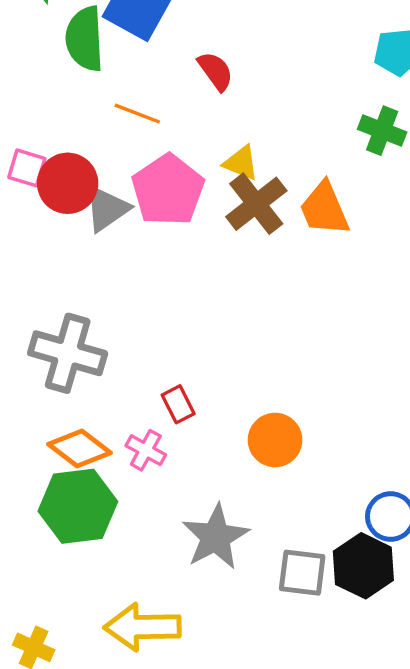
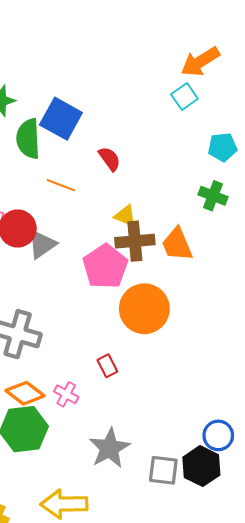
pink pentagon: (168, 190) -> (105, 266), moved
brown cross: (256, 204) -> (135, 241), turned 33
red rectangle: (178, 404) -> (107, 366), moved
orange circle: (275, 440) -> (144, 309), moved, size x1.5

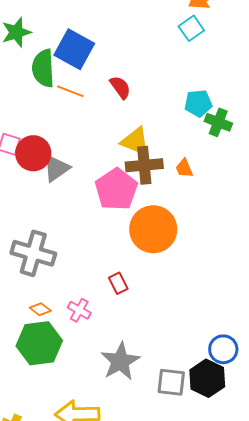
cyan pentagon: (222, 147) -> (198, 103), moved
orange line: (61, 185) -> (70, 91), moved
yellow triangle: (125, 216) -> (135, 141), size x1.4
orange trapezoid: (177, 244) -> (184, 168), size x0.6
orange diamond: (25, 393) -> (40, 309), size x0.6

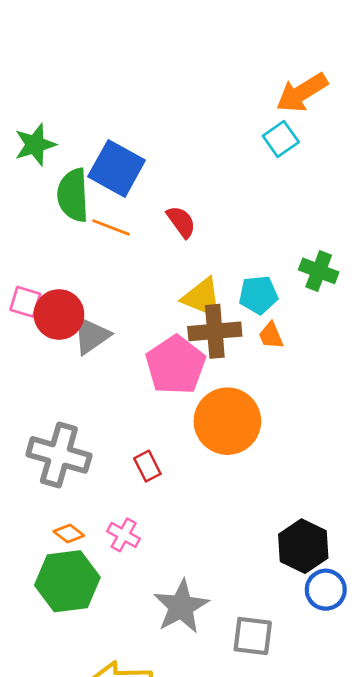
cyan pentagon: (198, 103) -> (258, 295), moved
red rectangle: (118, 283) -> (147, 466), moved
black hexagon: (207, 378) -> (303, 546), moved

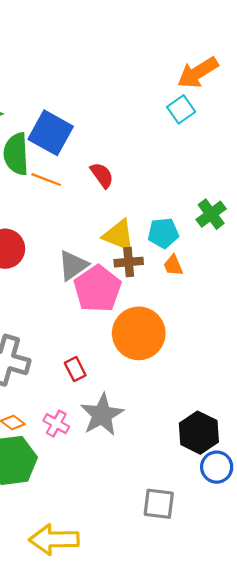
green cross: (319, 271) -> (211, 214), turned 32
brown cross: (215, 331) -> (129, 262), size x0.7
gray triangle: (91, 336) -> (73, 265), moved
gray star: (181, 607) -> (102, 415), moved

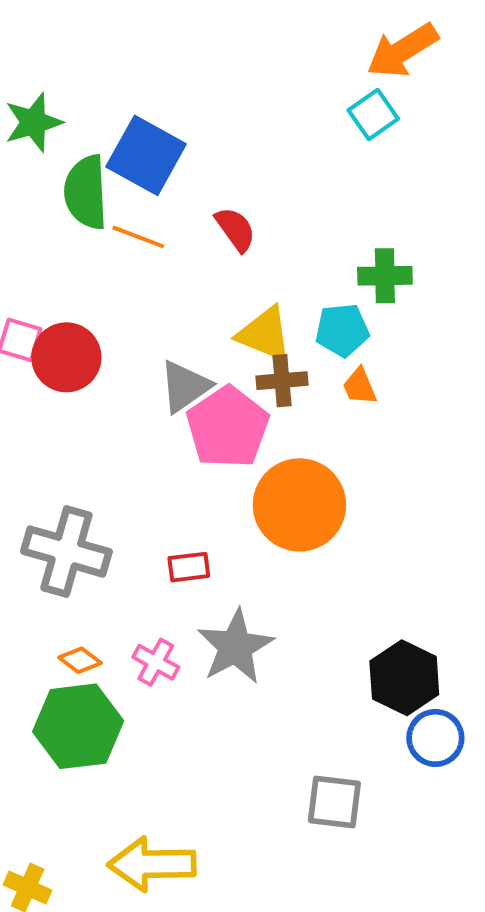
green cross: (211, 214) -> (385, 276), moved, turned 36
red rectangle: (75, 369) -> (189, 567), turned -70

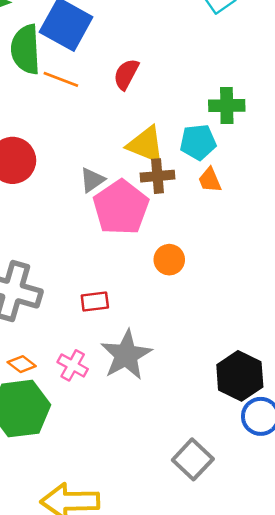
red semicircle: (235, 229) -> (126, 74), turned -116
gray triangle: (185, 386) -> (92, 180), size x0.7
orange circle: (299, 505) -> (169, 260), size x0.5
gray square: (334, 802) -> (193, 459), turned 36

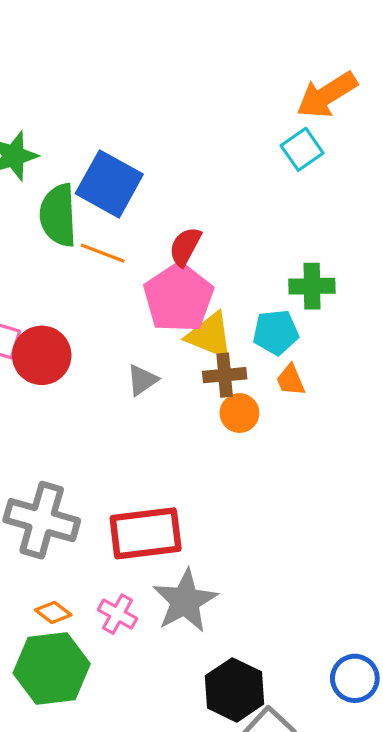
pink pentagon: (121, 207) -> (178, 298), moved
orange circle: (169, 260) -> (239, 413), moved
red rectangle: (95, 301) -> (146, 533), size x2.0
black hexagon: (240, 376) -> (235, 690), moved

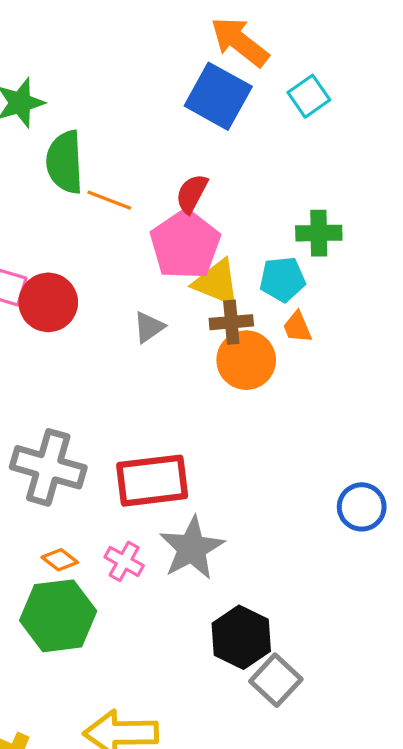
orange arrow: (327, 95) -> (240, 42), moved, turned 70
blue square: (109, 184) -> (218, 96), moved
orange circle: (239, 413) -> (246, 360), size x1.5
blue circle: (355, 678) -> (362, 507), moved

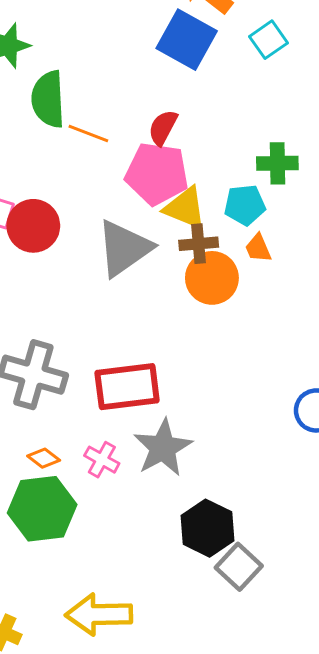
pink pentagon: (185, 245) -> (157, 174), turned -30
gray triangle: (149, 327) -> (124, 248), size x2.0

